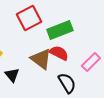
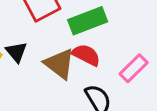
black triangle: (12, 75) -> (16, 52), moved

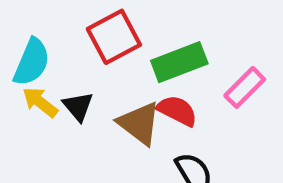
pink rectangle: (134, 68) -> (245, 87), moved

